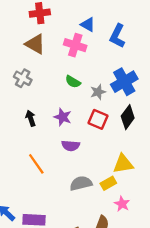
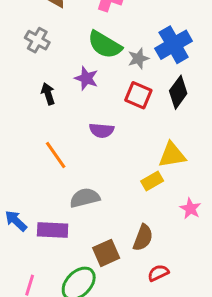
green semicircle: (73, 82) -> (105, 45), size x1.6
purple star: (63, 117) -> (86, 78), moved
gray semicircle: (81, 183) -> (85, 198), moved
pink star: (122, 204) -> (190, 209), moved

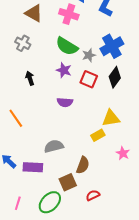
purple star: (86, 78) -> (64, 70), moved
orange line: (56, 155) -> (16, 118), moved
brown semicircle: (143, 238) -> (83, 165), moved
red semicircle: (158, 273) -> (93, 195), moved

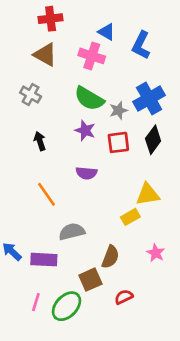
red square: (89, 79) -> (118, 142), turned -30
orange line: (16, 118) -> (47, 194), moved
pink star: (123, 153) -> (156, 253), moved
pink line: (18, 203) -> (36, 302), moved

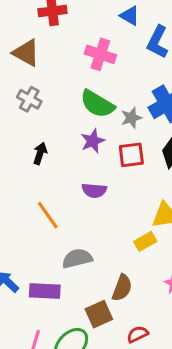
blue triangle: (106, 32) -> (130, 16), moved
brown triangle: (45, 55) -> (26, 53), moved
purple star: (85, 130) -> (93, 141), turned 30
black arrow: (40, 141) -> (40, 153), turned 36

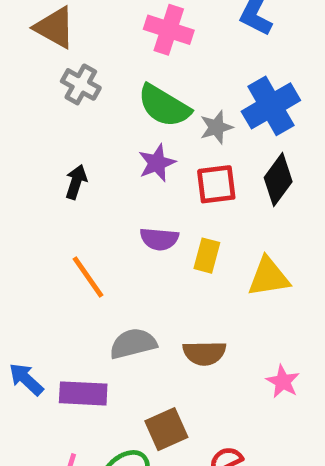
gray cross: (29, 99) -> (81, 84), moved
yellow rectangle: (145, 241) -> (207, 256), moved, turned -45
brown semicircle: (122, 288) -> (204, 353), moved, turned 68

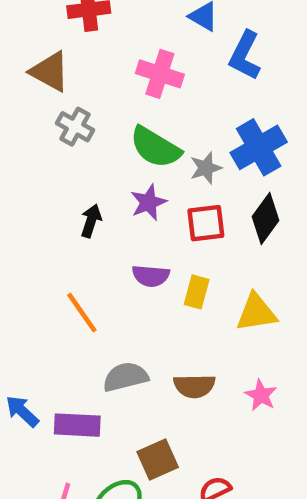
black arrow: (76, 182) -> (91, 221), moved
pink star: (283, 382) -> (261, 395), moved

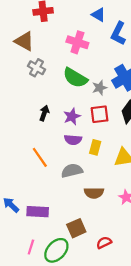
purple star: (148, 202) -> (72, 116), moved
gray semicircle: (125, 377) -> (72, 171), moved

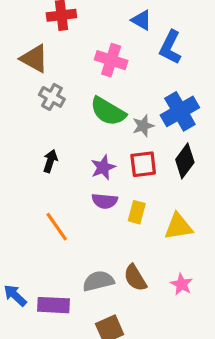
black arrow: (44, 113) -> (50, 161), moved
gray semicircle: (72, 171) -> (98, 281), moved
brown semicircle: (94, 193) -> (135, 278), turned 60

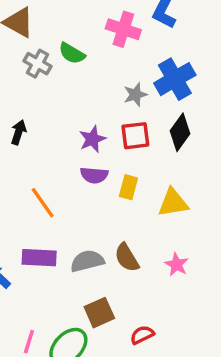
pink cross: (111, 60) -> (123, 29), moved
green semicircle: (108, 111) -> (72, 53), moved, size x0.7
black arrow: (50, 161) -> (19, 132), moved
purple rectangle: (53, 305) -> (39, 258), moved

